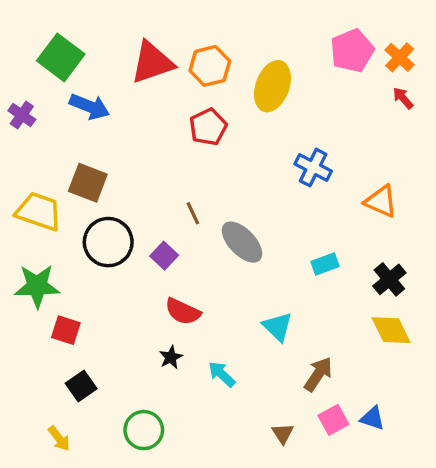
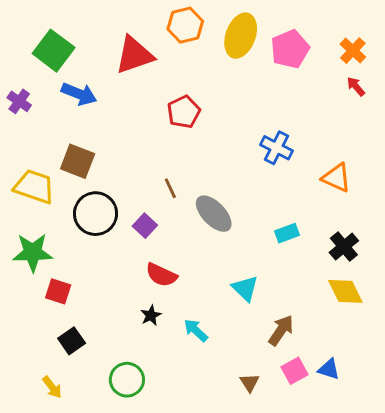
pink pentagon: (352, 51) -> (290, 49), moved
orange hexagon: (210, 66) -> (185, 25), moved
yellow ellipse: (272, 86) -> (241, 36), moved

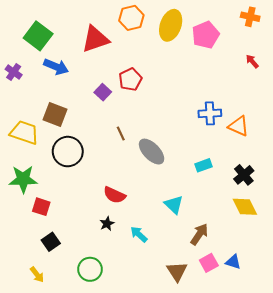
orange cross: (353, 51) -> (250, 17), moved, turned -30
blue cross: (277, 148) -> (210, 113), moved, turned -30
purple square: (145, 226) -> (103, 92), moved
brown triangle: (250, 383) -> (177, 271), size x1.5

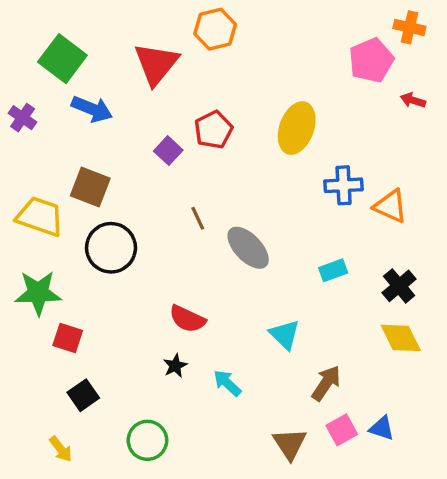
yellow ellipse: (171, 25) -> (297, 128), moved
pink pentagon: (206, 35) -> (371, 60), moved
red triangle: (95, 39) -> (156, 64), turned -32
red arrow: (252, 61) -> (413, 100), turned -32

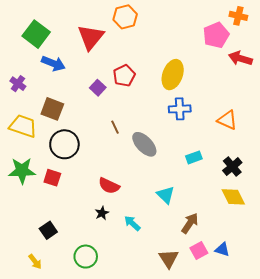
red arrow: (413, 100) -> (240, 58), size x1.6
purple cross: (23, 118) -> (18, 84), moved
blue cross: (344, 185) -> (180, 109), moved
red square: (68, 338) -> (52, 178), moved

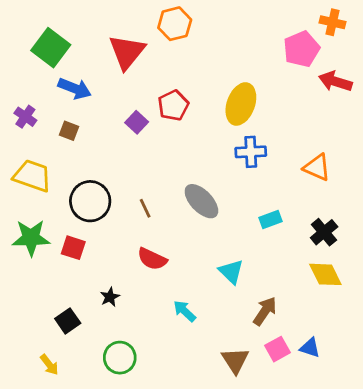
brown square: (52, 109) -> (69, 131), moved, size x0.6
brown line: (115, 127) -> (145, 208), moved
black star: (102, 213) -> (110, 297), moved

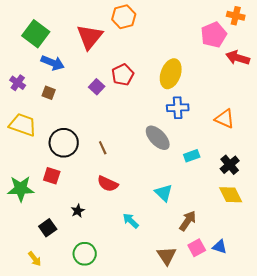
gray ellipse: (201, 201) -> (158, 138), moved
green star: (31, 238) -> (21, 189), moved

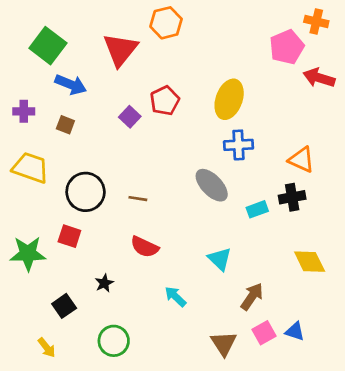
purple cross: (18, 83) -> (24, 111), turned -35
brown line: (103, 148) -> (138, 199), turned -56
black cross: (230, 165) -> (292, 197), moved, turned 30

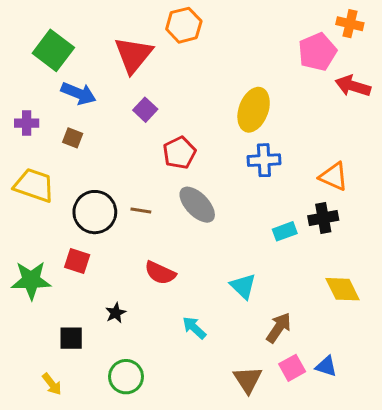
red pentagon: (165, 101) -> (179, 153), moved
purple square: (130, 117) -> (145, 110), moved
gray ellipse: (212, 185) -> (197, 205), moved
brown line: (138, 199) -> (141, 211), moved
black square: (64, 306) -> (71, 338), turned 35

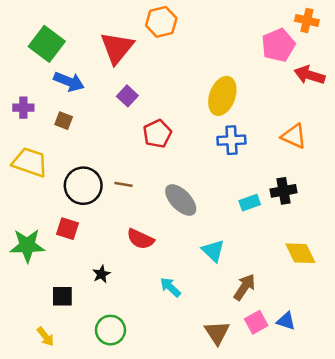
orange triangle: (334, 176) -> (294, 136), moved
gray ellipse: (197, 205) -> (181, 200), moved

